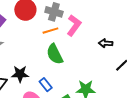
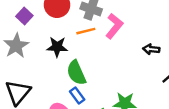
green semicircle: (55, 54) -> (76, 73), moved
black star: (20, 74) -> (57, 47), moved

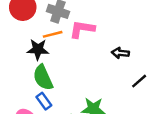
pink L-shape: (114, 26) -> (82, 29), turned -120
black star: (57, 47) -> (38, 49), moved

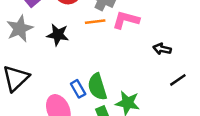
black star: (38, 49) -> (58, 35), moved
green semicircle: (43, 78) -> (97, 87), moved

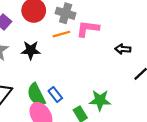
green semicircle: (97, 87) -> (36, 95), moved

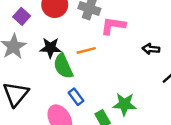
orange line: (61, 34) -> (86, 50), moved
green semicircle: (36, 95) -> (63, 66), moved

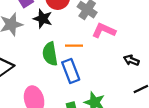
black star: (50, 48) -> (43, 19), moved
blue rectangle: (76, 97) -> (71, 71), moved, size x1.5

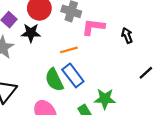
green semicircle: (50, 54) -> (54, 80), moved
black arrow: (131, 60) -> (127, 35), moved, turned 64

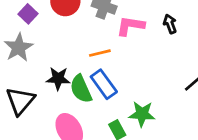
black star: (31, 33) -> (58, 78), moved
black arrow: (127, 35) -> (170, 24), moved

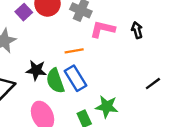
purple square: (28, 14) -> (24, 12), moved

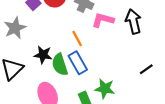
black arrow: (137, 30) -> (133, 22), size x1.6
orange line: (74, 51) -> (77, 38), turned 70

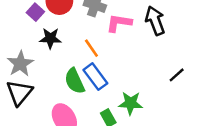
gray star: (15, 28) -> (20, 64), moved
black star: (43, 55) -> (50, 38), moved

